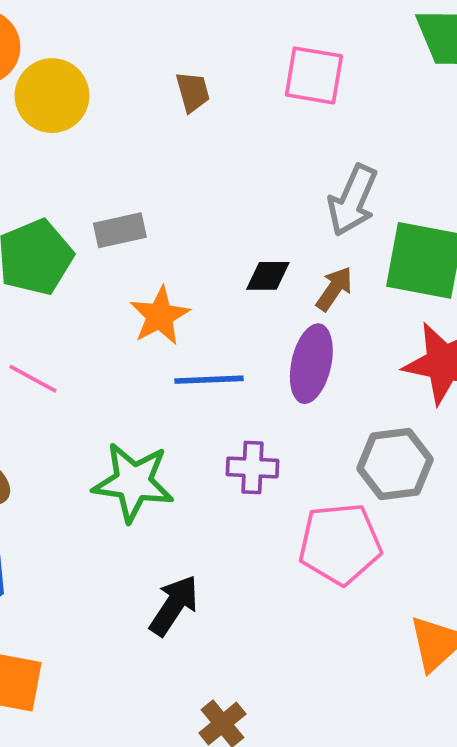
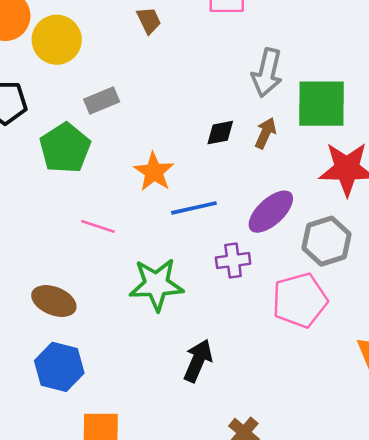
gray rectangle: (120, 230) -> (102, 100), moved
purple ellipse: (311, 364) -> (271, 212), moved, turned 45
pink line: (33, 379) -> (98, 226), moved

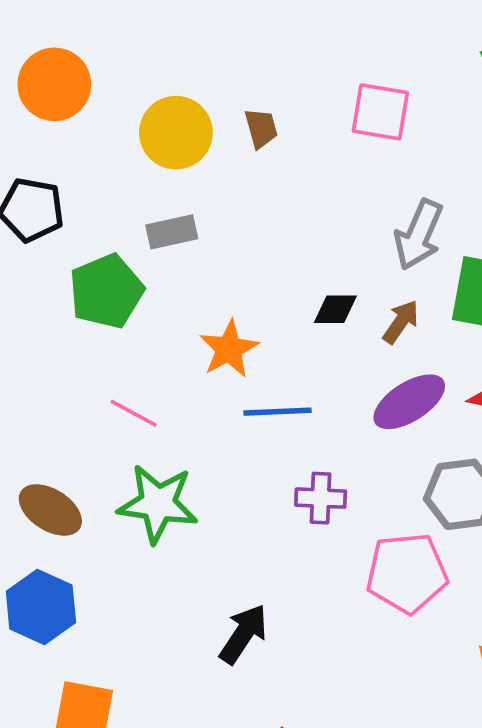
yellow circle: (57, 40) -> (176, 133), moved
purple ellipse: (271, 212) -> (409, 402), moved
green star: (156, 284) -> (158, 504), moved

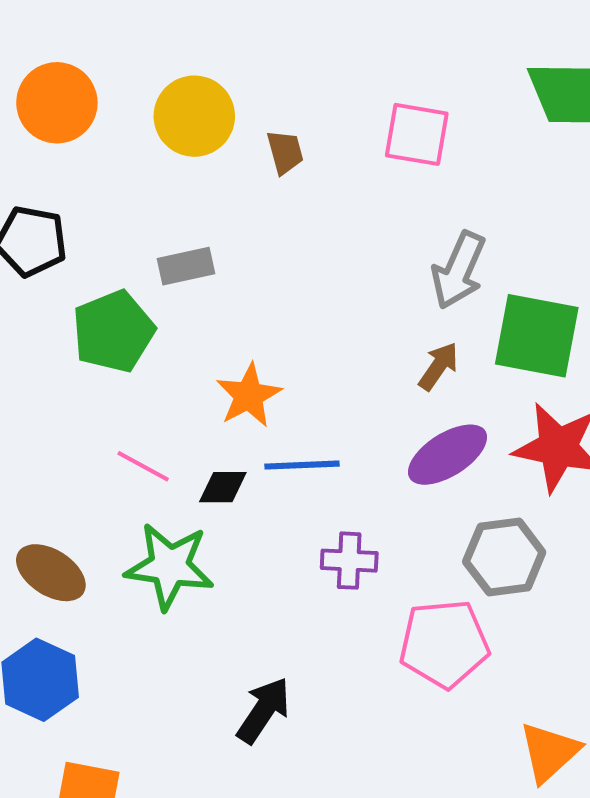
yellow circle: (176, 133) -> (194, 116), moved
black diamond: (335, 309) -> (223, 487), moved

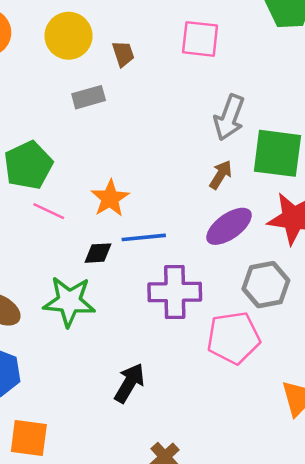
gray rectangle: (186, 266) -> (89, 97), moved
pink line: (143, 466) -> (49, 211), moved
purple cross: (349, 561) -> (175, 292), size x1.6

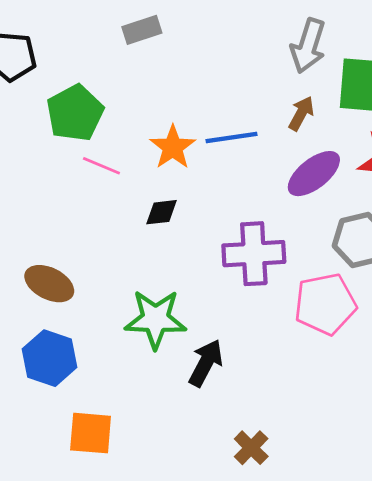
blue line: (144, 237) -> (232, 137), moved
green star: (69, 301) -> (155, 319), moved

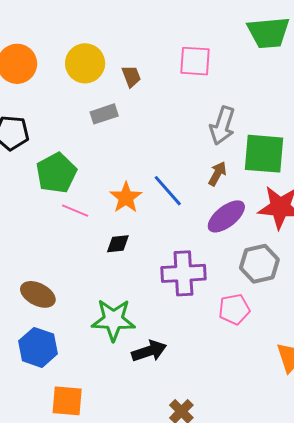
blue line: (232, 137) -> (168, 191), turned 57
pink pentagon: (325, 304) -> (234, 309), size x0.7
black arrow: (206, 363) -> (149, 351), turned 44

